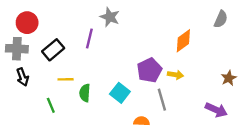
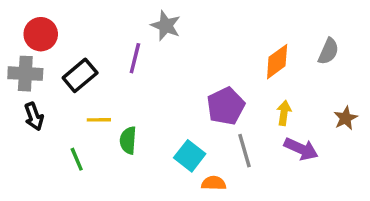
gray semicircle: (221, 19) -> (328, 51), moved
yellow arrow: (175, 75) -> (284, 113), moved, turned -91
cyan square: (120, 93) -> (190, 156), moved
purple arrow: (216, 110) -> (301, 149), moved

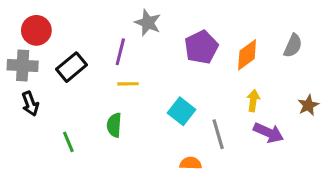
purple pentagon: (226, 106) -> (201, 47), moved
yellow line: (99, 120) -> (128, 84), moved
cyan square: (190, 156) -> (181, 111), moved

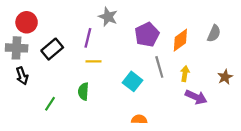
gray line: (218, 134) -> (159, 67), moved
green line: (68, 142) -> (50, 104), turned 56

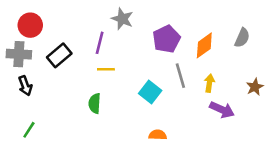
green line: (50, 104) -> (29, 130), moved

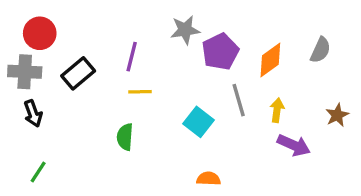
gray star: (122, 19) -> (185, 30), moved, turned -30

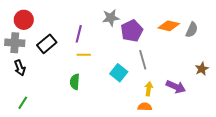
orange diamond: (270, 60) -> (169, 26), moved, turned 50
yellow arrow: (277, 110) -> (149, 89), moved
orange semicircle: (209, 179) -> (145, 107), moved

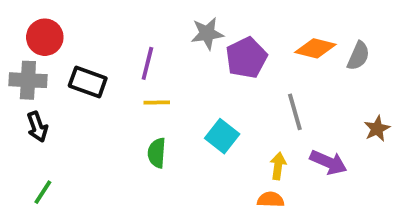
black rectangle: (47, 44) -> (88, 82), turned 60
gray line: (143, 60) -> (295, 112), moved
green semicircle: (75, 82) -> (157, 153), moved

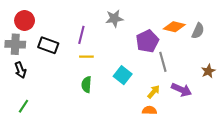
purple pentagon: (246, 58) -> (147, 41), moved
yellow arrow: (278, 166) -> (154, 92), turned 32

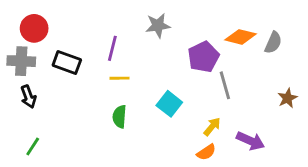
purple arrow: (181, 90) -> (250, 141), moved
orange semicircle: (149, 110) -> (206, 152), turned 144

